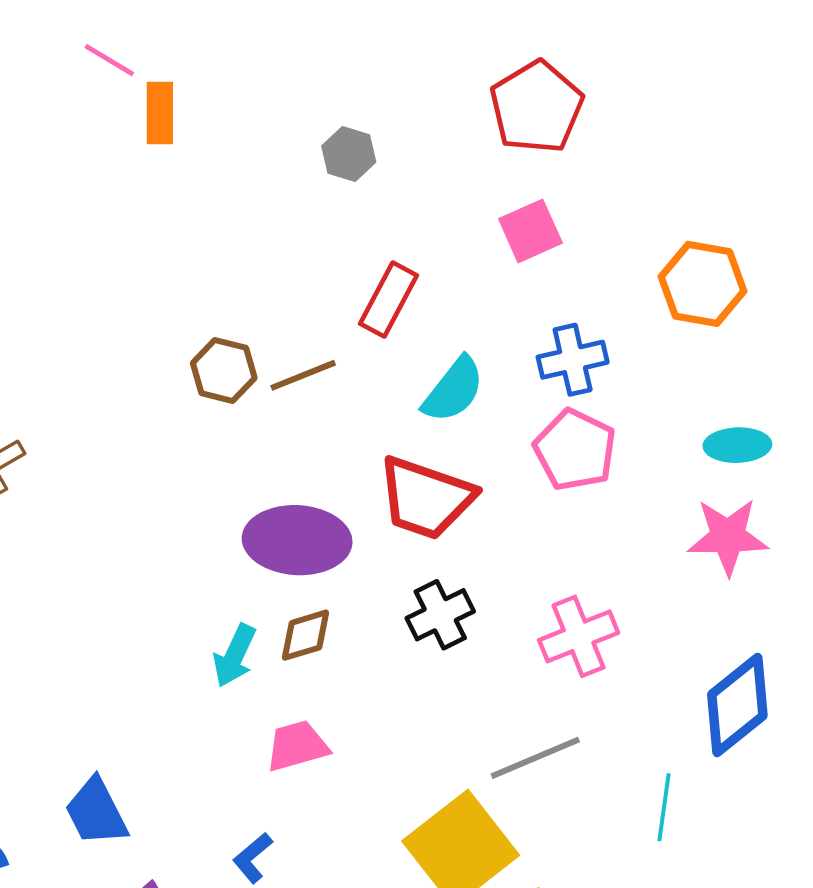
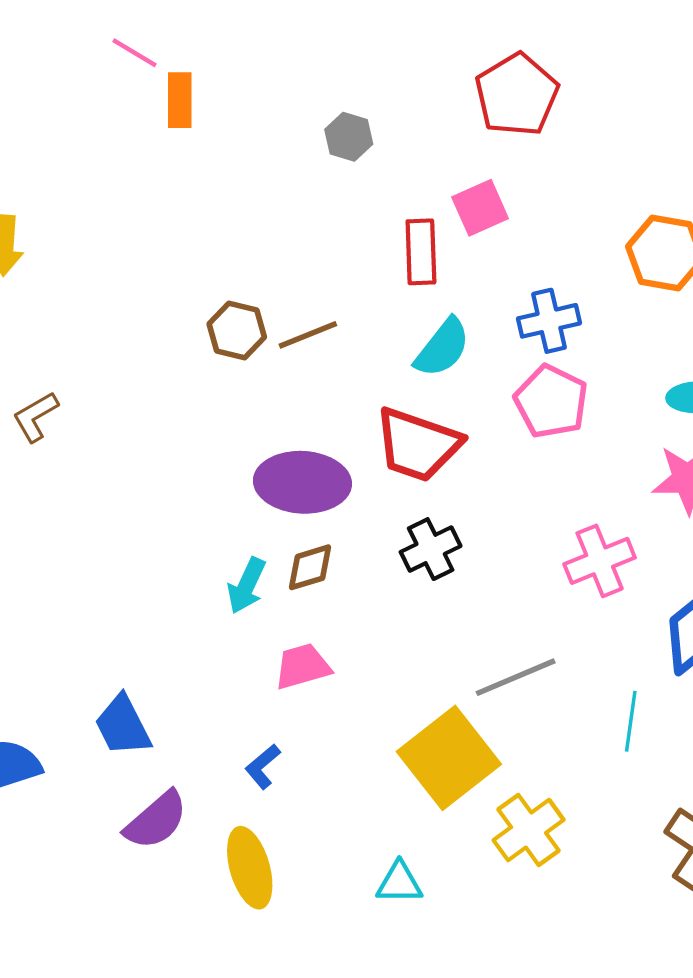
pink square: (530, 231) -> (480, 208), moved
red rectangle: (389, 300) -> (421, 252), moved, turned -30
pink cross: (579, 636) -> (600, 561), moved

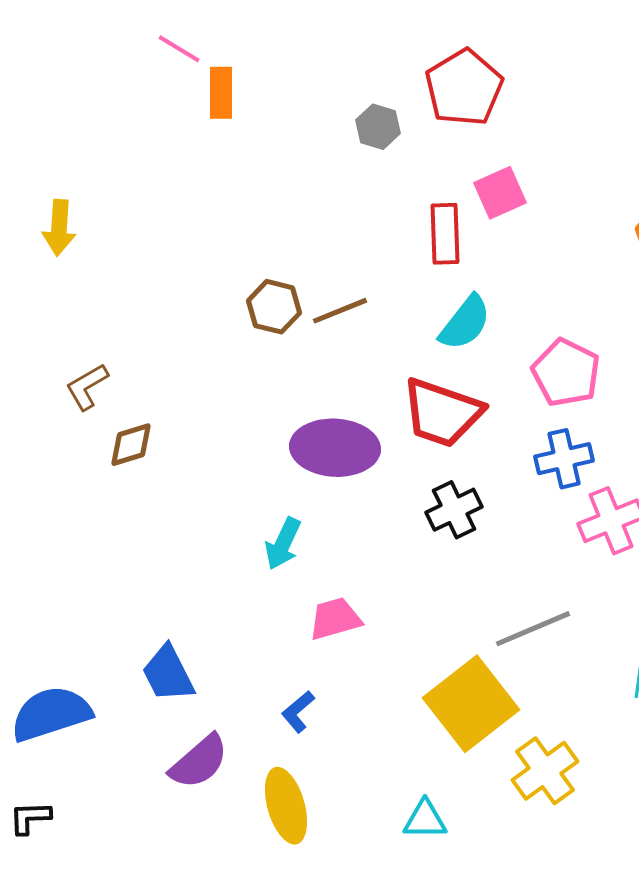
red pentagon: (517, 95) -> (464, 88), moved
blue cross: (549, 321) -> (564, 459), moved
brown diamond: (310, 567) -> (131, 445), moved

